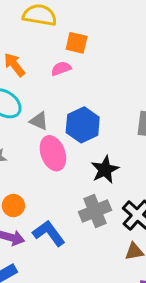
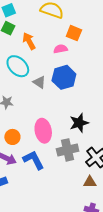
blue hexagon: (83, 125) -> (64, 77), moved
pink ellipse: (53, 153) -> (43, 131), moved

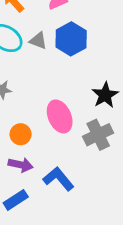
gray triangle: (39, 82) -> (38, 41), moved
blue L-shape: (34, 160) -> (58, 179), moved

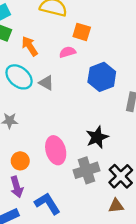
blue hexagon: (71, 39) -> (102, 77), moved
purple arrow: (21, 165) -> (17, 187), turned 54

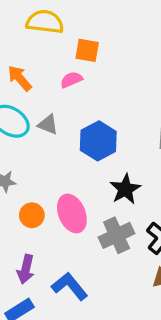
blue hexagon: (102, 77) -> (98, 141), moved
orange circle: (20, 161) -> (32, 215), moved
purple arrow: (17, 187) -> (26, 269), turned 36

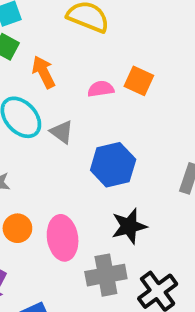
orange square: (87, 50) -> (139, 81), moved

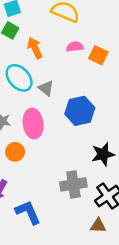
pink semicircle: (101, 89) -> (75, 47), moved
black star: (129, 226) -> (103, 154), moved
pink ellipse: (63, 238) -> (33, 124), moved

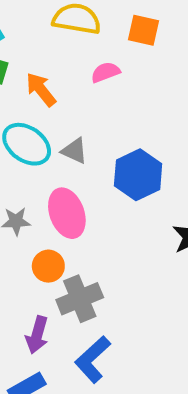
orange square: (98, 55) -> (143, 30), moved
gray cross: (73, 184) -> (80, 299), moved
blue L-shape: (28, 212) -> (93, 359), turned -96

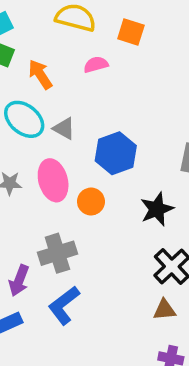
orange circle: (48, 266) -> (91, 202), moved

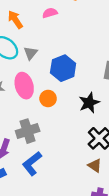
gray triangle: (64, 128) -> (31, 53), turned 40
brown triangle: (164, 310) -> (95, 165), turned 40

